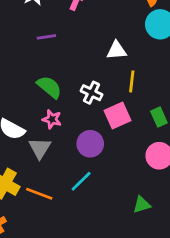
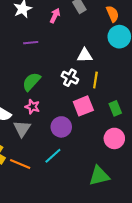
green semicircle: (49, 87) -> (31, 82), turned -90
white cross: (91, 93) -> (70, 78), moved
green triangle: (142, 205) -> (99, 176), size x1.5

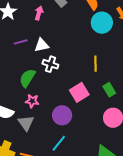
white triangle: (85, 55) -> (42, 45), moved
white cross: (70, 78) -> (50, 64), moved
yellow line: (95, 80) -> (95, 64), moved

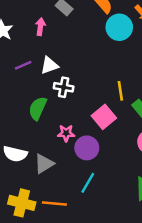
yellow line: (95, 64) -> (120, 91), moved
pink star: (32, 101) -> (66, 133), moved
gray triangle: (26, 123) -> (44, 164), turned 42

